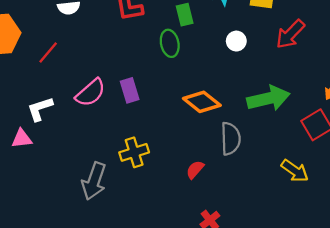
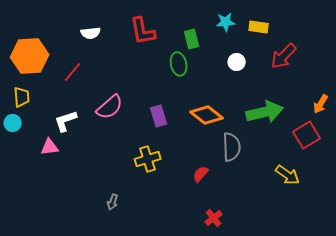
purple rectangle: (130, 90) -> (159, 116), moved
gray arrow: (94, 181) -> (113, 202), moved, size x0.5

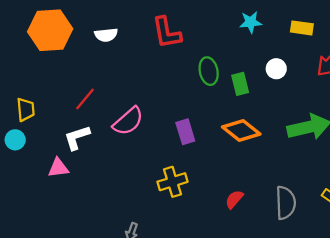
cyan star: (226, 22) -> (251, 22), moved
green rectangle: (192, 39) -> (240, 84), moved
orange hexagon: (30, 56) -> (50, 30), moved
red line: (73, 72) -> (85, 99), moved
gray semicircle: (232, 147) -> (286, 203), moved

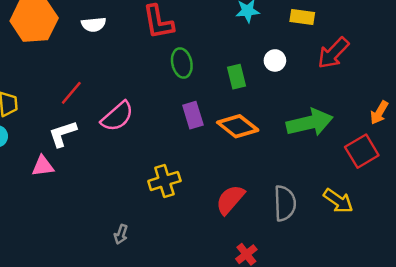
green ellipse: (209, 71) -> (182, 63), moved
purple rectangle: (185, 132) -> (193, 115), moved
red semicircle: (234, 199) -> (230, 200), size x1.5

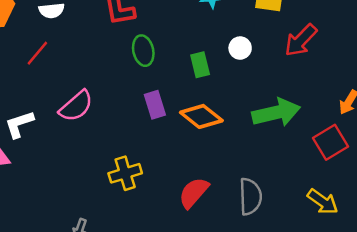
red line: (71, 93) -> (37, 53), moved
yellow arrow: (338, 201) -> (323, 202), moved

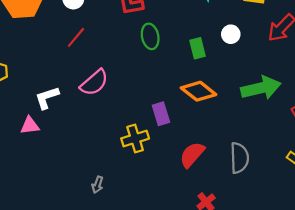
red line: (37, 53) -> (76, 37), moved
purple rectangle: (155, 105) -> (161, 114), moved

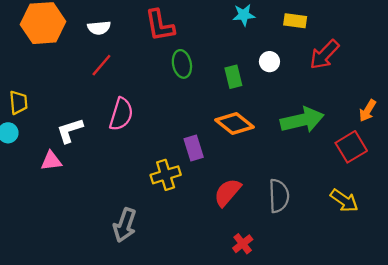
pink semicircle: (94, 83) -> (121, 114), turned -32
gray arrow: (97, 185) -> (125, 225), size x1.8

